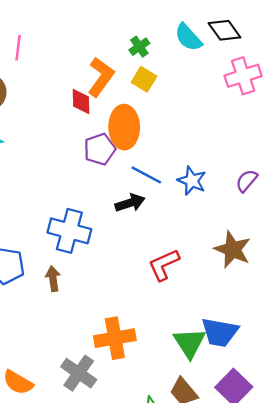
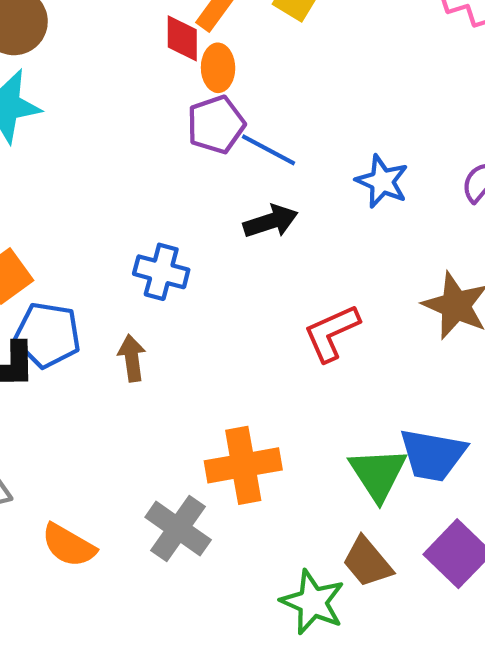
orange ellipse: (124, 127) -> (218, 68), moved, size x0.6
blue line: (146, 175) -> (269, 150), moved
blue cross: (69, 231) -> (161, 272), size x0.7

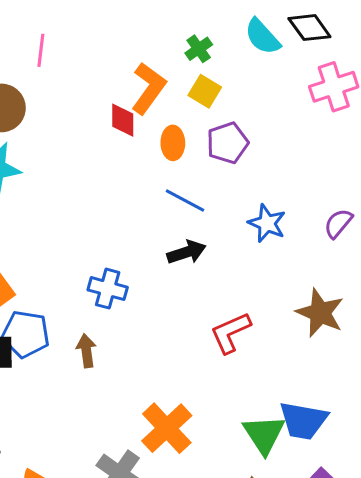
orange ellipse: (218, 68) -> (173, 143), moved
purple pentagon: (216, 125) -> (227, 143), moved
orange cross: (243, 465) -> (167, 428), turned -33

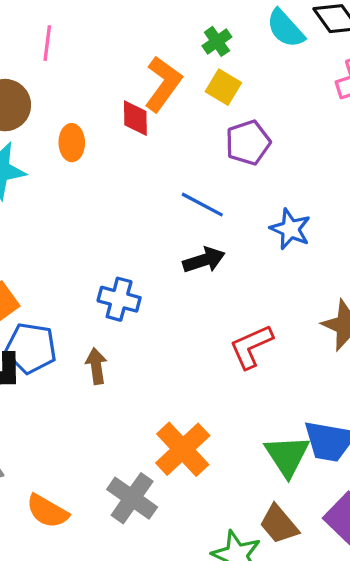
orange ellipse: (173, 143) -> (72, 143), moved

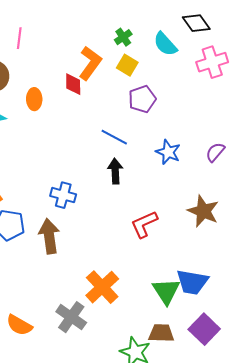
cyan semicircle: (285, 28) -> (165, 44), moved
black arrow: (204, 260) -> (115, 171), turned -75
brown arrow: (96, 366) -> (49, 236), size x1.6
brown trapezoid: (279, 524) -> (161, 333), turned 132

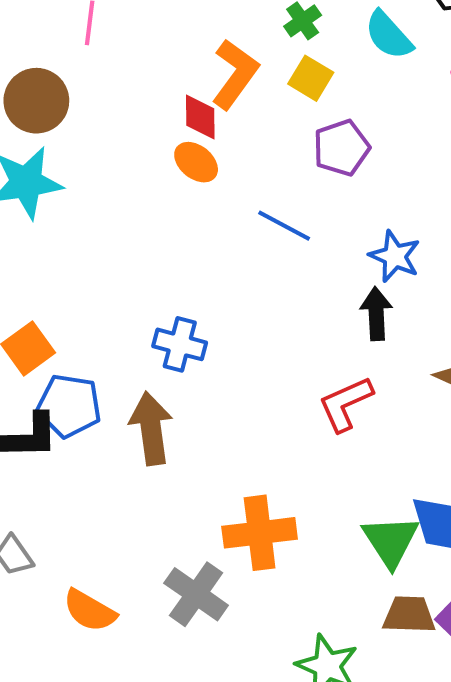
orange ellipse: (34, 99) -> (196, 162), moved, turned -50
black arrow: (115, 171) -> (376, 314), moved
orange cross: (102, 287) -> (260, 533), turned 36
brown trapezoid: (161, 333) -> (409, 615), moved

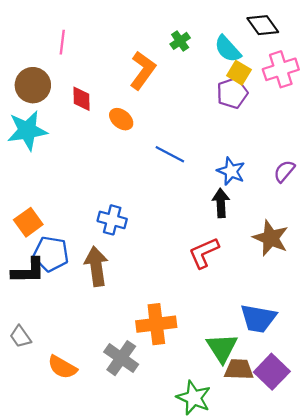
yellow square: (311, 78) -> (239, 73), moved
red diamond: (200, 117) -> (82, 99), moved
purple pentagon: (341, 148) -> (232, 93), moved
green triangle: (391, 541) -> (222, 348), moved

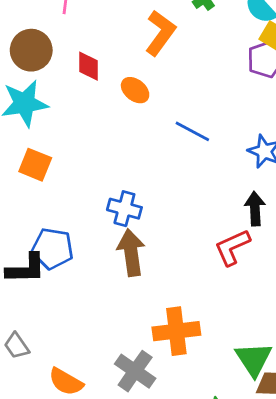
black arrow: (221, 203) -> (255, 209), moved
orange square: (28, 222) -> (35, 165), moved, turned -32
brown arrow: (96, 266) -> (131, 253), moved

